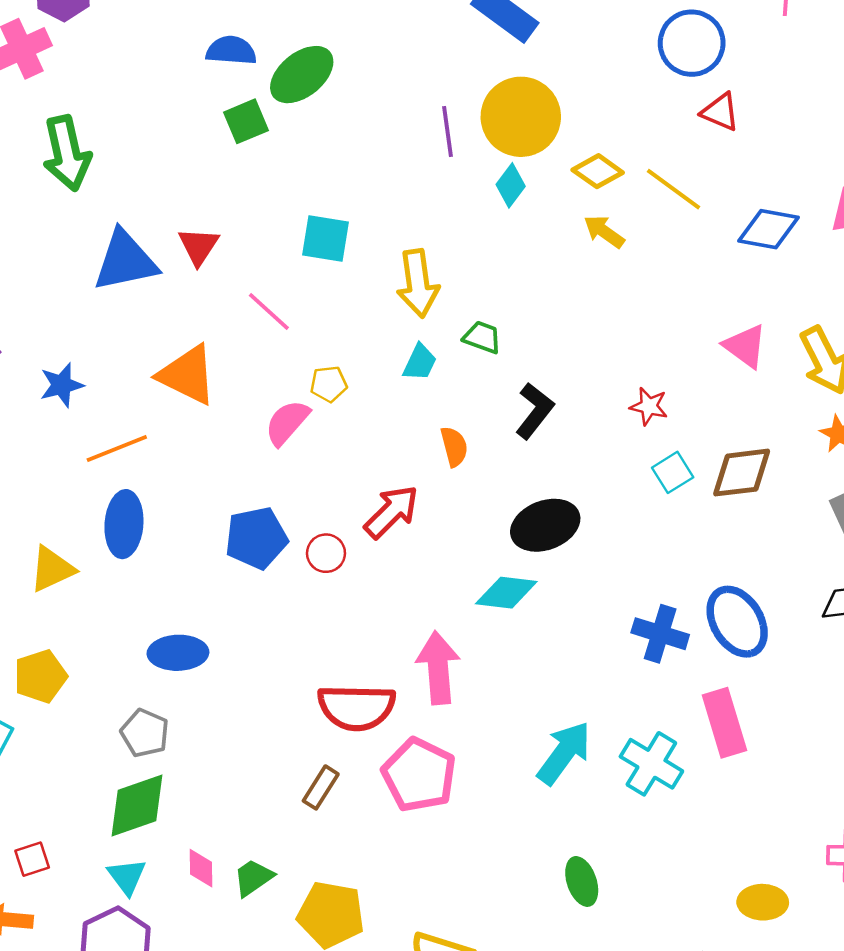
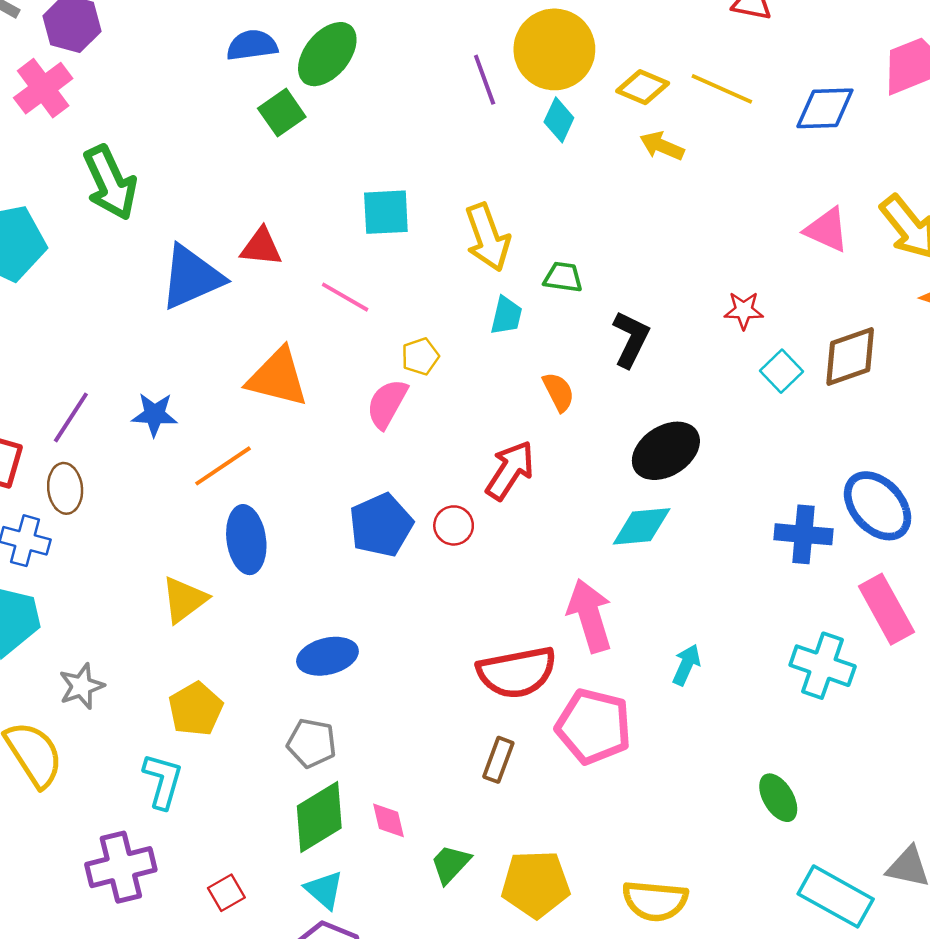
red triangle: (199, 246) -> (261, 247), turned -45
blue star: (62, 385) -> (155, 414), turned 30
cyan arrow: (564, 753) -> (686, 665), moved, size x0.6
pink diamond: (201, 868) -> (389, 820), moved

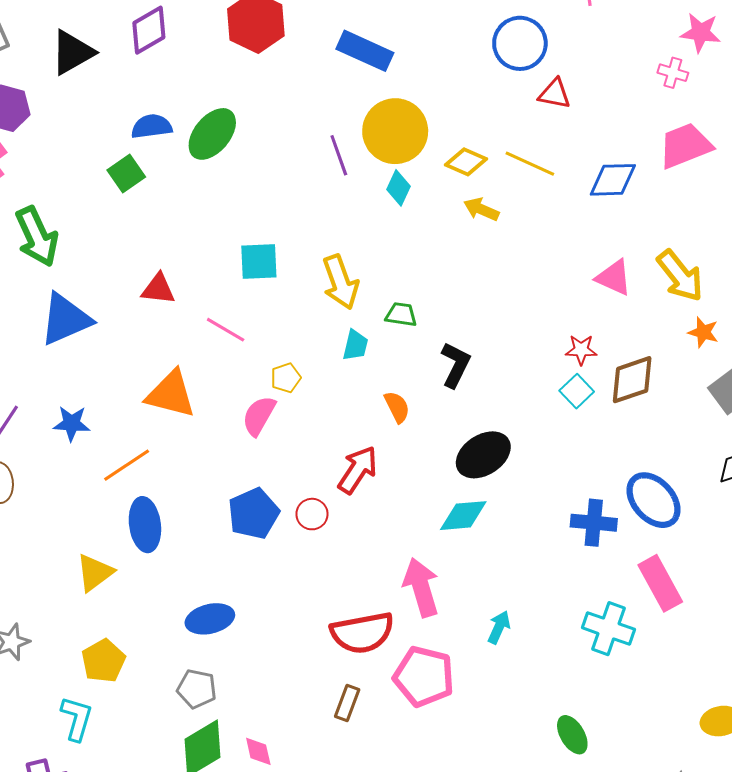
green square: (282, 113) -> (126, 174), moved
blue triangle: (191, 277) -> (65, 319), moved
red star: (744, 310) -> (581, 350), moved

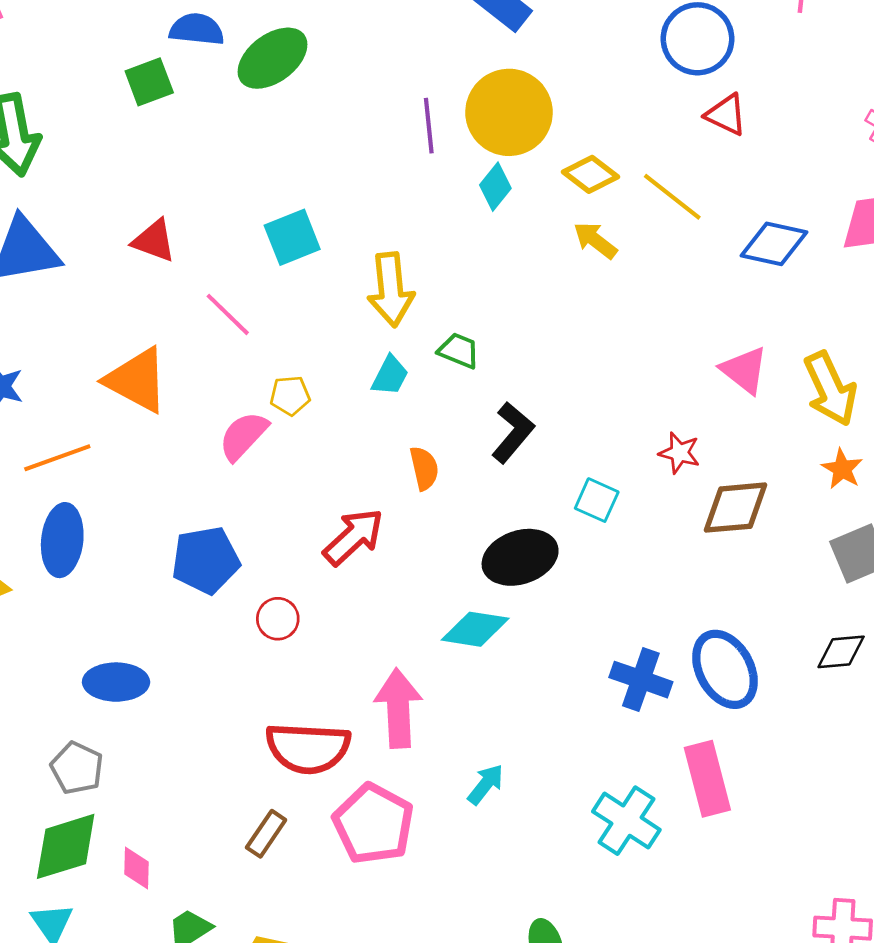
cyan square: (259, 262) -> (292, 237), turned -33
cyan square: (577, 391) -> (597, 500), moved, turned -36
red circle: (312, 514) -> (278, 619), moved

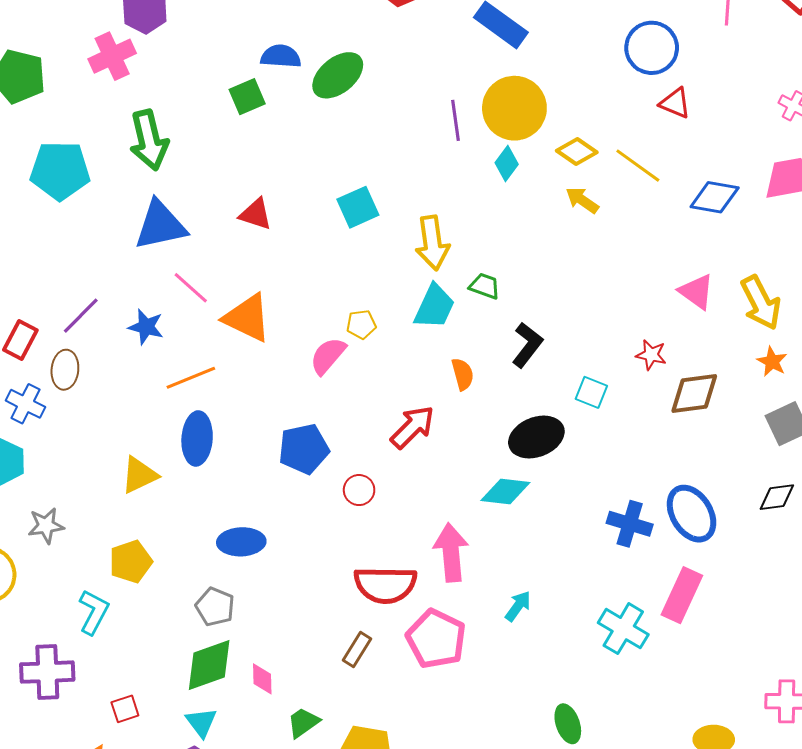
pink line: (228, 314) -> (191, 288), moved
cyan trapezoid: (390, 376) -> (434, 307), size x1.5
pink rectangle: (707, 779) -> (682, 595), turned 42

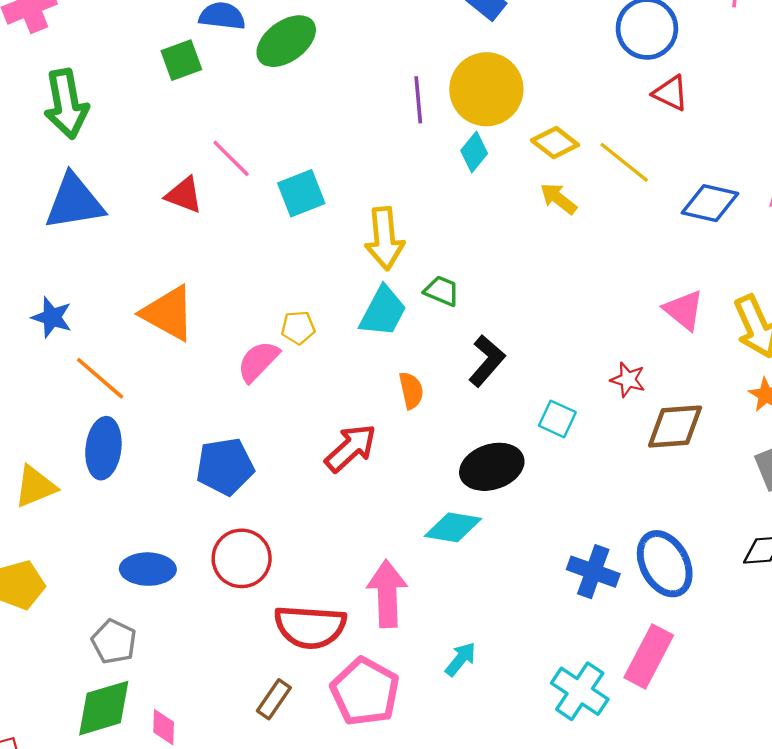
pink line: (191, 288) -> (231, 158), moved
orange line: (191, 378) -> (100, 378), turned 60
red circle: (359, 490) -> (242, 558), moved, size x1.6

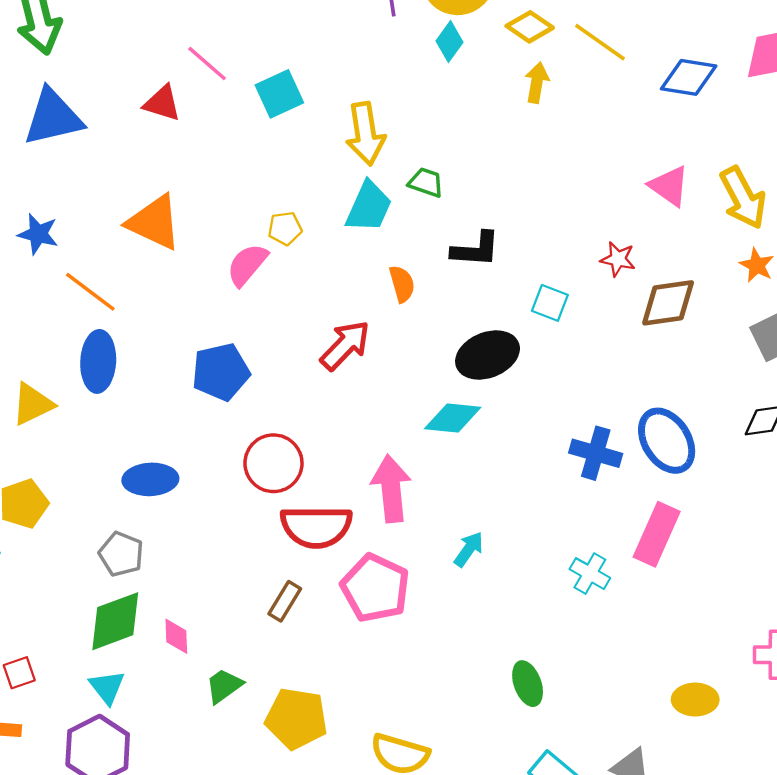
yellow arrow: (558, 199) -> (537, 83), turned 66
black L-shape: (487, 361) -> (476, 249), turned 57
red circle: (242, 558) -> (273, 463), moved
cyan cross: (580, 691) -> (590, 574), size x0.7

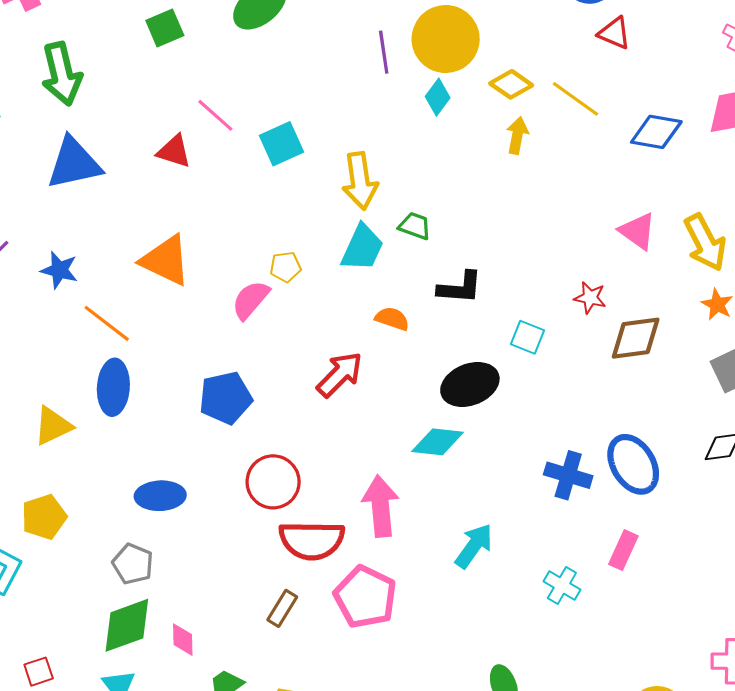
orange semicircle: (402, 284) -> (392, 319), turned -56
pink rectangle: (657, 534) -> (623, 550), size x0.7
cyan arrow: (469, 549) -> (474, 546), moved, size x1.4

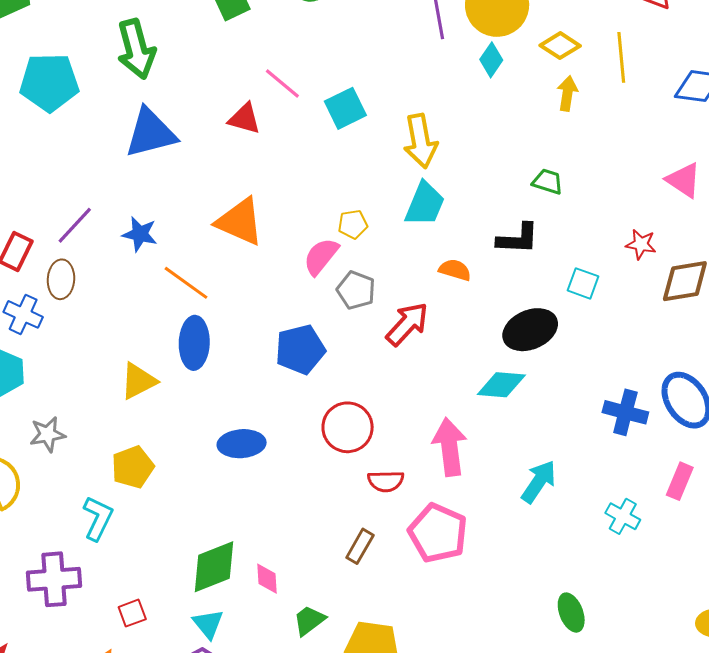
yellow line: (575, 99) -> (621, 57), turned 51
green trapezoid: (415, 226) -> (548, 182), moved
red semicircle: (312, 540) -> (386, 481), size x0.6
gray pentagon: (133, 564) -> (356, 290), moved

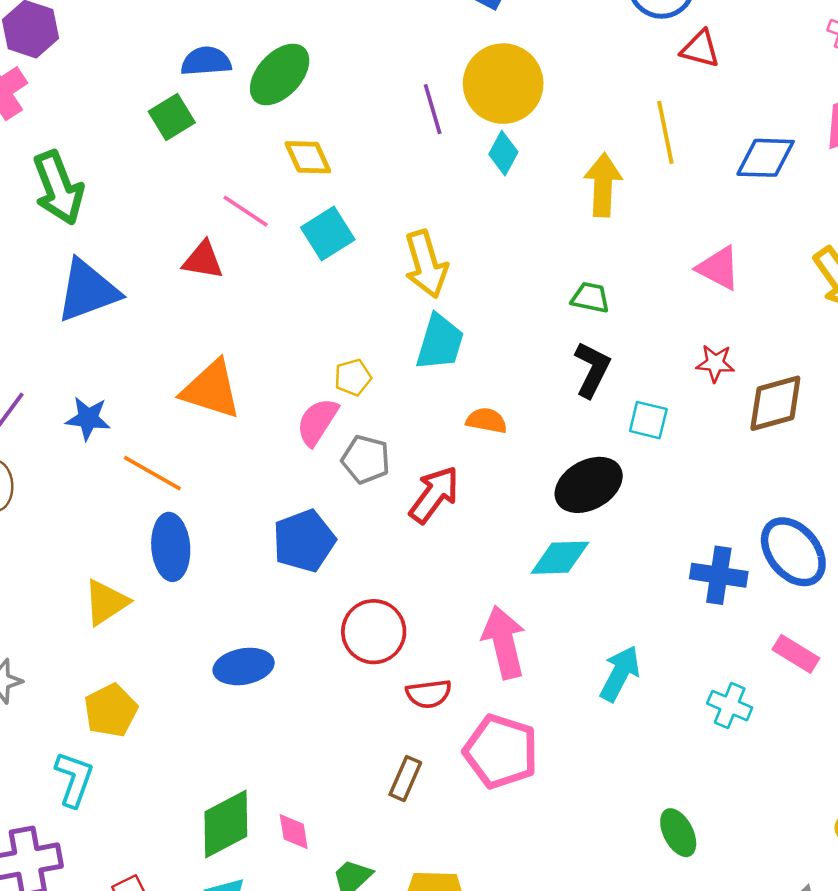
yellow diamond: (560, 46) -> (308, 157), moved, turned 39
yellow arrow: (567, 94) -> (603, 185), size x1.4
pink triangle: (684, 180) -> (719, 268), moved
black L-shape: (518, 239) -> (592, 369), moved, turned -60
pink rectangle: (680, 481) -> (796, 654), turned -75

